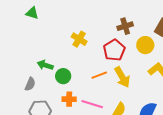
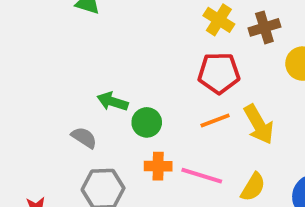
yellow cross: (79, 39) -> (219, 20), moved
red pentagon: (114, 50) -> (219, 73), moved, turned 30
gray semicircle: (30, 84) -> (84, 138), turned -80

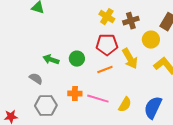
green circle: (147, 122) -> (77, 59), moved
yellow arrow: (259, 124) -> (130, 59), moved

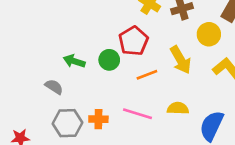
red pentagon: (107, 45) -> (133, 41), moved, turned -30
orange cross: (75, 94) -> (98, 119), moved
yellow semicircle: (125, 105) -> (178, 108), moved, turned -119

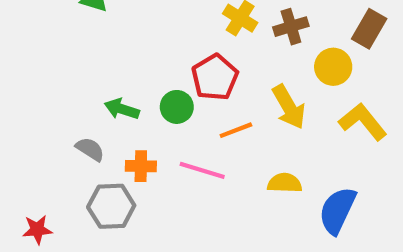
pink line: (137, 114) -> (202, 170), moved
orange cross: (98, 119) -> (141, 166), moved

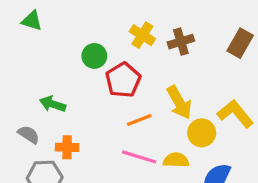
yellow circle: (333, 67) -> (202, 133), moved
green circle: (177, 107) -> (94, 56), moved
pink line: (202, 170) -> (139, 157), moved

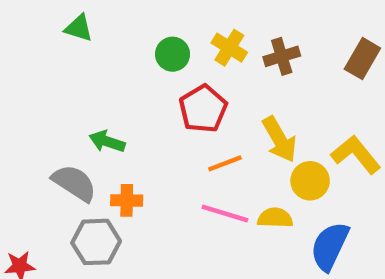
green circle: (94, 56) -> (173, 54), moved
gray semicircle: (29, 134) -> (74, 183), size x1.5

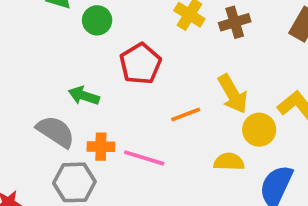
green circle: (173, 54) -> (97, 20), moved
red pentagon: (203, 109) -> (140, 64), moved
pink line: (225, 214) -> (144, 158), moved

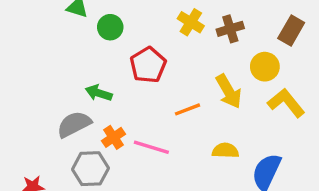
yellow circle: (259, 130) -> (265, 67), moved
gray semicircle: (56, 132) -> (74, 124), turned -60
orange cross: (101, 147) -> (114, 137), turned -35

